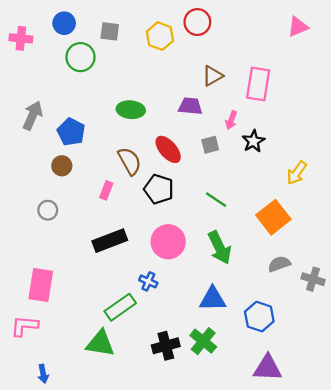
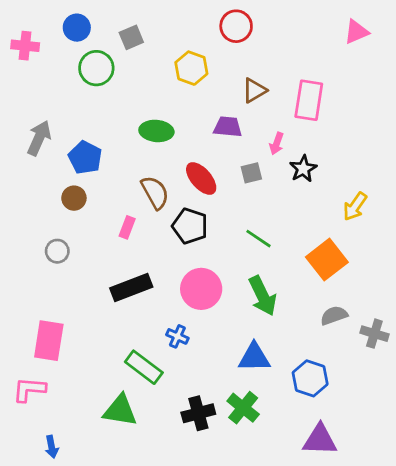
gray square: (110, 31) -> (131, 37), turned -30
yellow hexagon: (160, 36) -> (191, 68), moved
green rectangle: (120, 307) -> (144, 367), turned 72

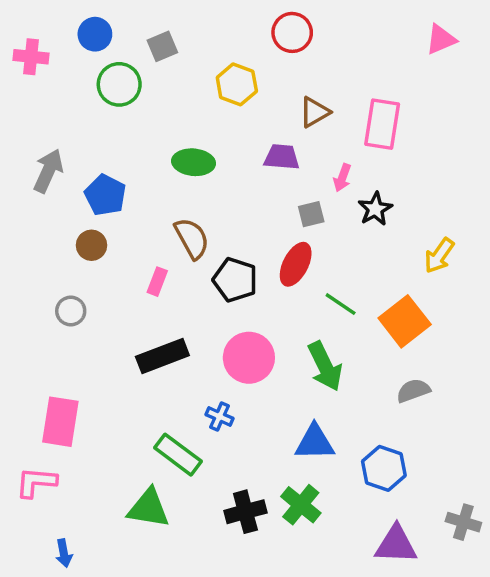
red ellipse: (201, 178) -> (296, 264), moved, turned 68
green line: (258, 239) -> (341, 304), moved
gray cross: (374, 334) -> (463, 522), moved

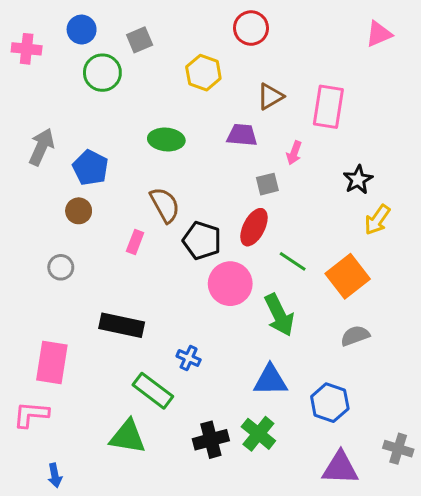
black star: (375, 209) -> (358, 180), moved
black rectangle: (162, 356) -> (122, 325), moved, turned 33
pink circle: (249, 358) -> (230, 284), moved

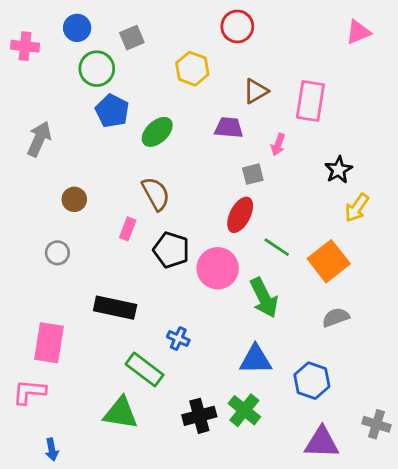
green ellipse: (166, 140) -> (157, 132), turned -48
blue pentagon: (90, 168) -> (112, 111), moved
black pentagon: (202, 241) -> (171, 250), moved

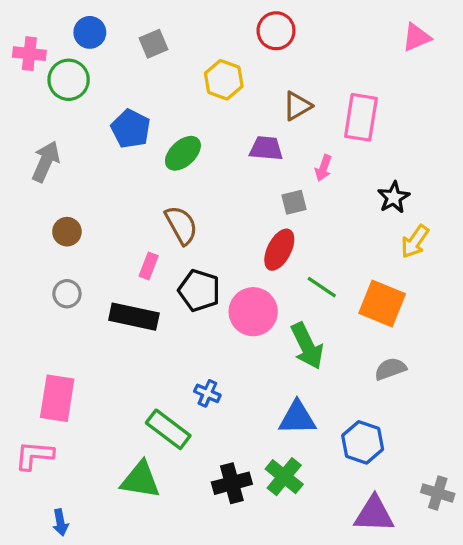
green circle: (97, 69) -> (69, 80), moved
brown circle: (74, 199) -> (67, 232), moved
orange square: (329, 261) -> (382, 304), turned -30
black rectangle: (115, 308) -> (134, 317), moved

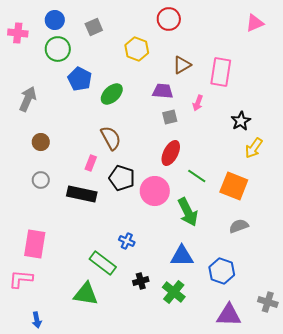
green circle: (69, 80) -> (58, 49), moved
gray square: (294, 202) -> (170, 117), moved
black cross: (232, 483) -> (141, 281), moved, size x0.7

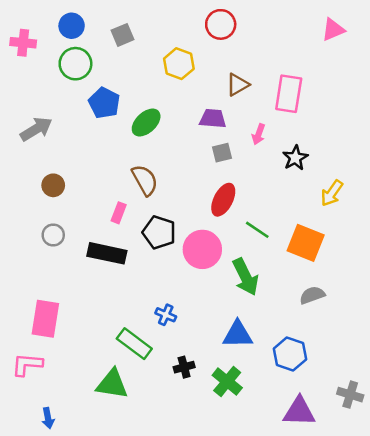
gray arrow: (28, 99) -> (36, 129), turned 35
black star: (241, 121) -> (295, 158), moved

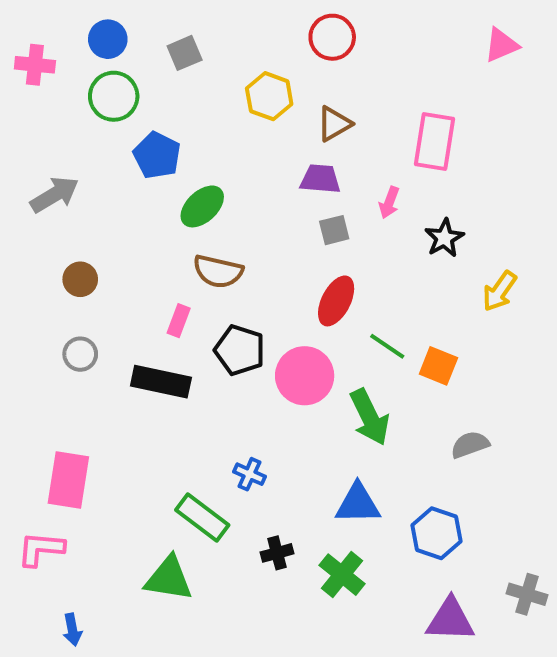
brown triangle: (238, 85) -> (334, 124), moved
green ellipse: (146, 123) -> (202, 206), moved
brown semicircle: (145, 180) -> (218, 271), turned 132
orange square: (306, 243) -> (438, 366), moved, size x0.7

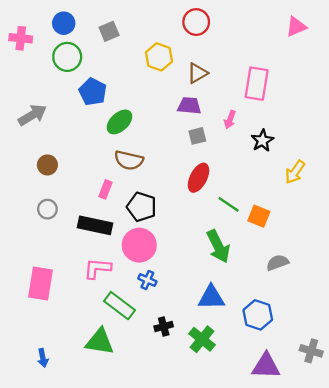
pink circle: (305, 376) -> (139, 245), moved
pink L-shape: (41, 549) -> (97, 268), moved
blue arrow: (72, 630) -> (43, 358), moved

